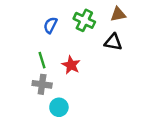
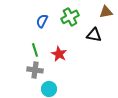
brown triangle: (118, 14) -> (106, 12), moved
green cross: (84, 20) -> (70, 17), turned 36

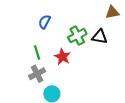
green cross: (70, 17) -> (77, 36), moved
gray cross: (35, 70) -> (37, 74), turned -35

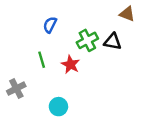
brown triangle: (112, 12) -> (127, 14), turned 32
gray cross: (37, 74) -> (16, 89), moved

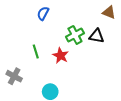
blue semicircle: (50, 25) -> (43, 13), moved
gray cross: (16, 89) -> (14, 76), turned -35

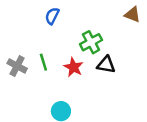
black triangle: (97, 36) -> (106, 65), moved
gray cross: (14, 76) -> (17, 66), moved

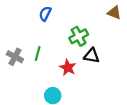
green line: (43, 62) -> (38, 54), turned 32
red star: (74, 67) -> (68, 68), moved

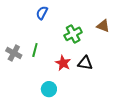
brown triangle: (114, 13) -> (103, 26), moved
black triangle: (92, 56) -> (85, 63), moved

